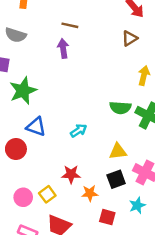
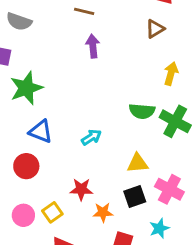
purple arrow: (63, 48) -> (93, 46), moved
red circle: (16, 149) -> (26, 166), moved

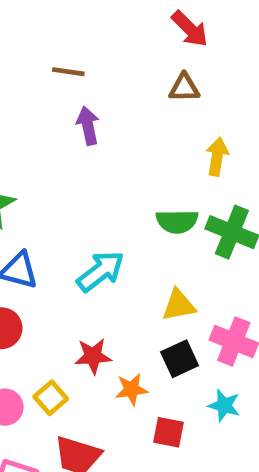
brown triangle: (155, 29) -> (184, 88), turned 36
cyan arrow: (91, 137) -> (101, 271), size x1.5
cyan star: (159, 228) -> (224, 405), turned -30

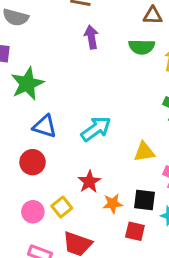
green semicircle: (177, 221) -> (142, 47), moved
red star: (93, 356) -> (89, 182), turned -30
black square: (180, 359) -> (145, 200), moved, turned 30

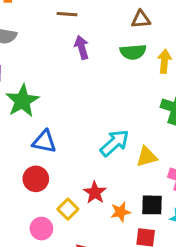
cyan arrow: (96, 129) -> (114, 143), moved
yellow square: (62, 207) -> (68, 209), moved

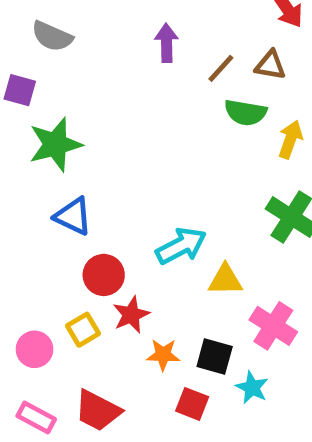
brown line: (67, 14) -> (221, 68), moved, turned -66
purple arrow: (82, 47) -> (167, 43), moved
red circle: (36, 179) -> (104, 275), moved

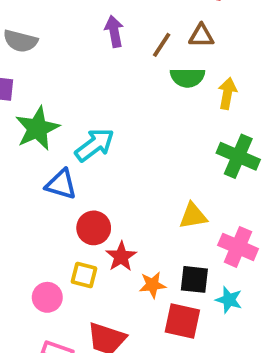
cyan arrow: (181, 246) -> (95, 145), moved
yellow square: (83, 330) -> (84, 275), turned -36
red square: (192, 404) -> (182, 321), size x1.4

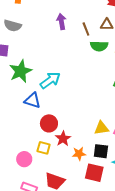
brown line: (162, 45) -> (86, 29), turned -56
yellow triangle: (193, 216) -> (101, 128), moved

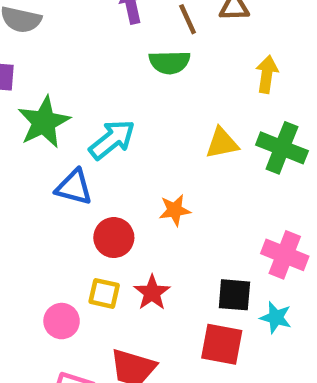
green semicircle: (99, 46) -> (170, 62), moved
yellow triangle: (101, 128) -> (222, 143), moved
red star: (63, 139) -> (152, 293), moved
orange star: (79, 154) -> (175, 210), moved

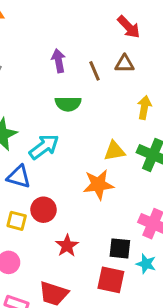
green semicircle: (170, 62) -> (68, 104), moved
orange star: (175, 210) -> (98, 185), moved, size x1.5
yellow square: (104, 293) -> (17, 221), moved

